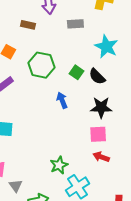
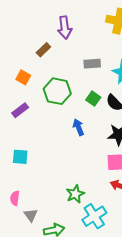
gray rectangle: (75, 24) -> (92, 64), moved
brown rectangle: (28, 25) -> (43, 50), turned -56

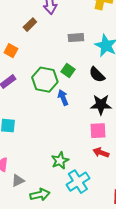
green hexagon: (57, 91) -> (45, 80), moved
green square: (93, 99) -> (68, 71), moved
gray triangle: (31, 215) -> (18, 181), turned 40

